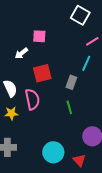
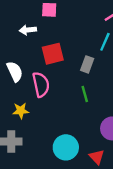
white arrow: (21, 53) -> (28, 30), turned 32
yellow star: (11, 113) -> (21, 111), moved

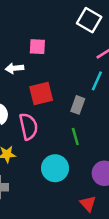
cyan circle: (66, 147) -> (55, 168), moved

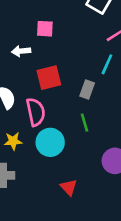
cyan circle: (55, 168) -> (50, 142), moved
red triangle: (88, 204) -> (69, 187), moved

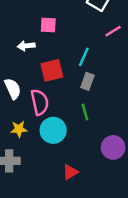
cyan line: (107, 64) -> (84, 57), moved
red triangle: (69, 187) -> (70, 172), turned 42

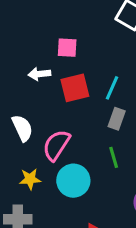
red square: (52, 70) -> (75, 88), moved
pink semicircle: (40, 102) -> (56, 145), turned -135

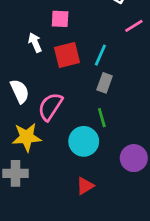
white arrow: (39, 74) -> (35, 43), turned 72
yellow star: (30, 179) -> (27, 137), size x1.5
cyan circle: (73, 181) -> (84, 141), moved

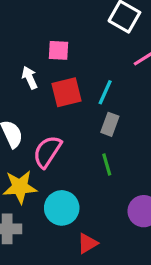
cyan circle: (84, 141) -> (62, 208), moved

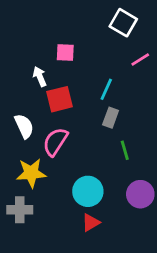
red square: (67, 92) -> (60, 99), moved
green line: (107, 165) -> (125, 150), moved
cyan circle: (62, 208) -> (88, 191), moved

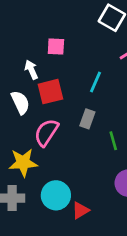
gray rectangle: (111, 118) -> (87, 119), moved
white semicircle: (24, 126) -> (20, 102), moved
cyan circle: (88, 191) -> (56, 195), moved

